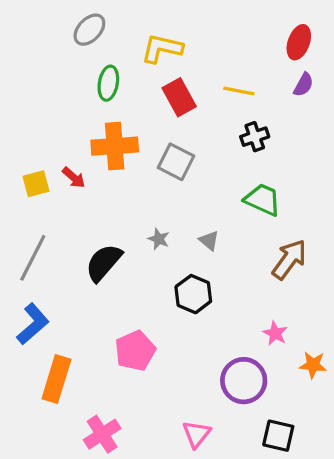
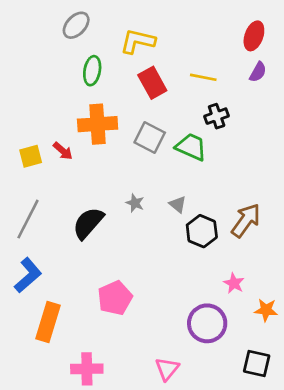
green trapezoid: (263, 200) -> (191, 147), moved
black hexagon: (193, 294) -> (202, 231), moved
pink cross: (102, 434) -> (87, 369), turned 32
black square: (278, 436) -> (257, 363), moved

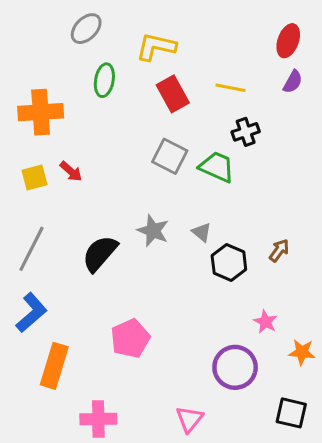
orange cross: (98, 124) -> (41, 112), moved
gray star: (135, 203) -> (153, 231), size x1.5
brown arrow: (246, 220) -> (279, 250), size x0.6

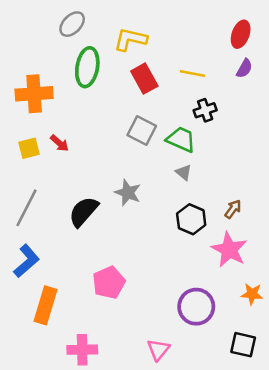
green ellipse: (104, 80) -> (87, 67), size x1.4
gray triangle: (202, 232) -> (184, 172), moved
pink star: (265, 322) -> (229, 250), moved, size x1.8

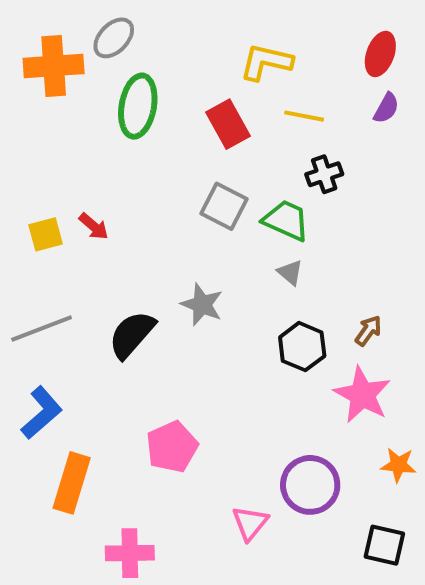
yellow L-shape: (130, 39) -> (266, 62), moved
orange cross: (34, 94) -> (54, 66), moved
gray line: (26, 208) -> (42, 329), turned 42
pink triangle: (158, 350) -> (250, 523), moved

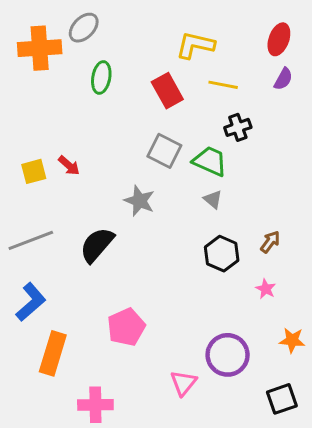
green ellipse: (138, 106) -> (101, 77), size x0.7
gray star: (202, 305) -> (139, 201), moved
pink star: (362, 395) -> (266, 289), size x0.5
black square: (384, 545) -> (282, 399), turned -32

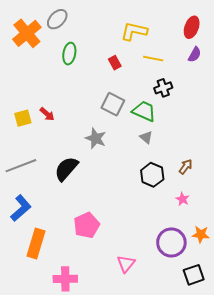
orange cross: (40, 48) -> (27, 33), turned -36
red rectangle: (167, 91) -> (115, 63), size x0.6
purple circle: (228, 355) -> (171, 242), moved

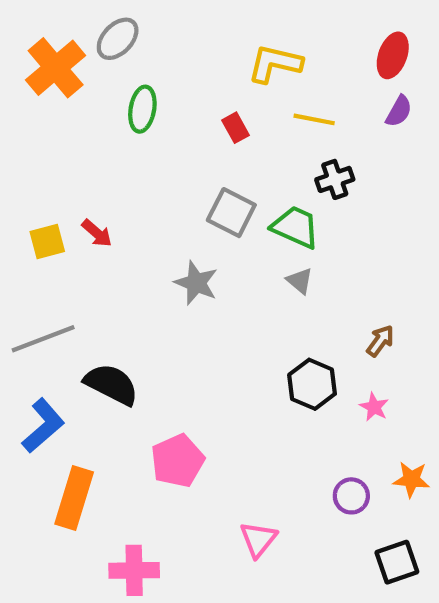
black semicircle: (66, 169) -> (111, 384), moved, turned 76
black hexagon: (152, 175) -> (312, 384), moved
purple circle: (171, 242) -> (351, 496), size x0.6

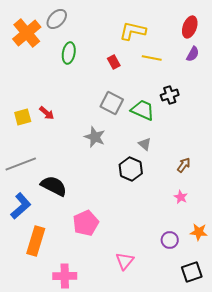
black cross: (335, 179) -> (170, 95), moved
gray triangle: (300, 281) -> (145, 144), moved
black hexagon: (312, 384) -> (131, 169), moved

